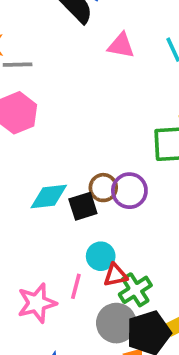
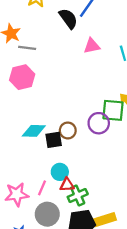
pink triangle: (121, 46) -> (92, 46), turned -30
purple circle: (129, 191) -> (99, 123), moved
gray circle: (116, 323) -> (47, 214), moved

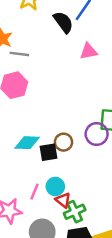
red triangle: (67, 185) -> (63, 200), turned 42
pink line: (42, 188) -> (34, 192), moved

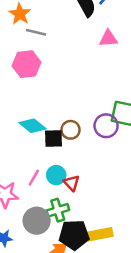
cyan diamond: (27, 143) -> (33, 126), turned 30
red triangle: (63, 200) -> (72, 183), moved
green cross: (75, 212) -> (58, 210), moved

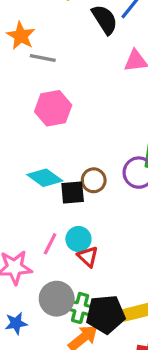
pink hexagon: (27, 64) -> (53, 108), moved
red triangle: (72, 183) -> (88, 257), moved
green cross: (58, 210) -> (80, 308), moved, turned 35

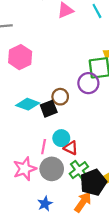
gray circle: (57, 299) -> (52, 169), moved
green cross: (80, 308) -> (79, 170), moved, turned -36
blue star: (16, 323) -> (45, 204), moved

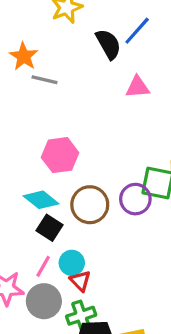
pink hexagon: (20, 57) -> (60, 155), moved
brown circle: (60, 97) -> (90, 205), size x1.5
black square: (49, 109) -> (50, 228), moved, turned 35

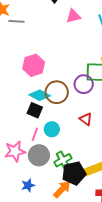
cyan diamond: (41, 200) -> (40, 95), moved
red triangle: (80, 281) -> (86, 119), moved

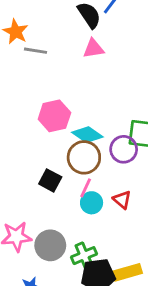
pink triangle: (73, 16) -> (93, 49), moved
cyan diamond: (40, 95) -> (87, 135), moved
cyan circle: (52, 129) -> (92, 203), moved
pink line: (35, 134) -> (86, 188), moved

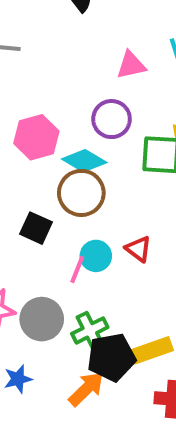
pink triangle: (93, 49) -> (131, 65), moved
purple circle: (124, 149) -> (112, 119), moved
pink line: (86, 188) -> (77, 270), moved

